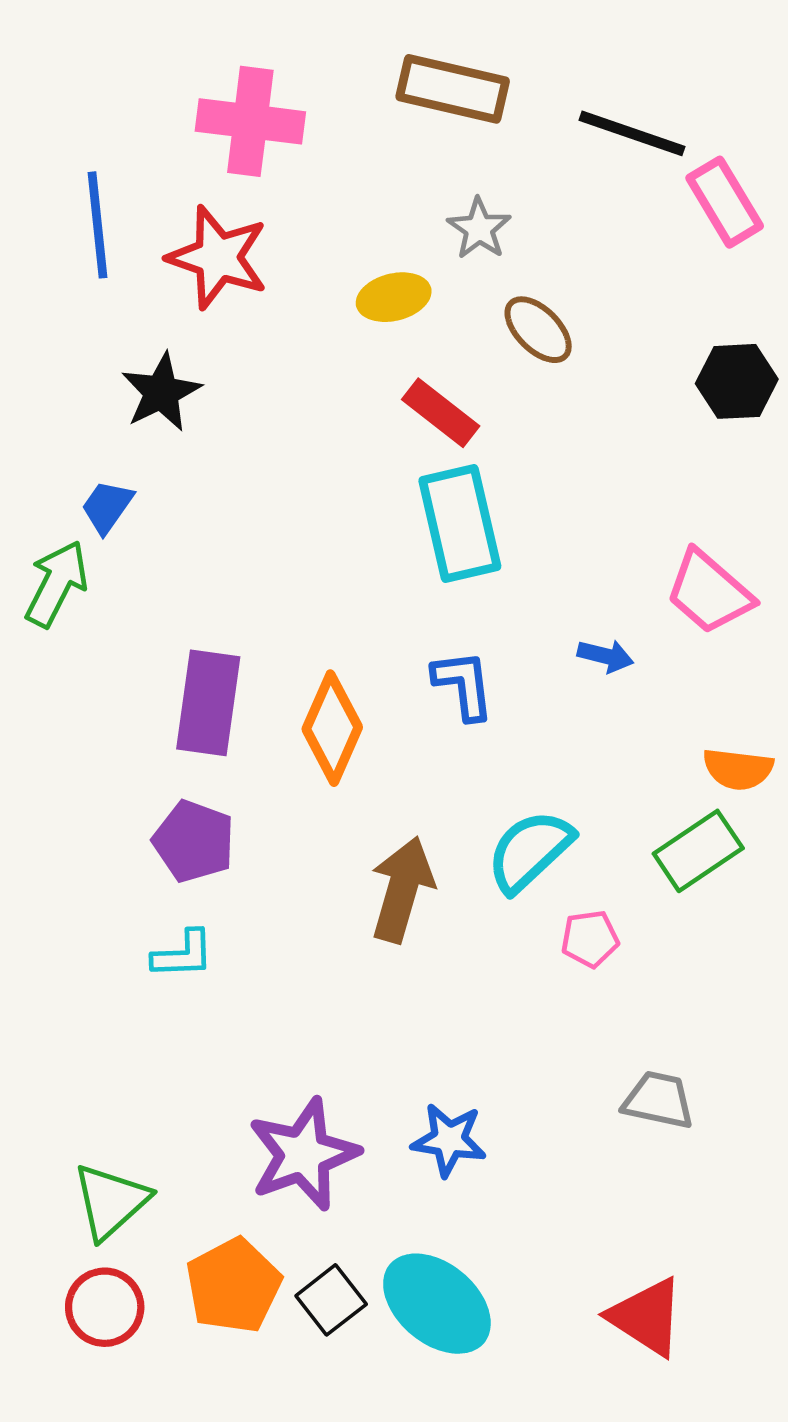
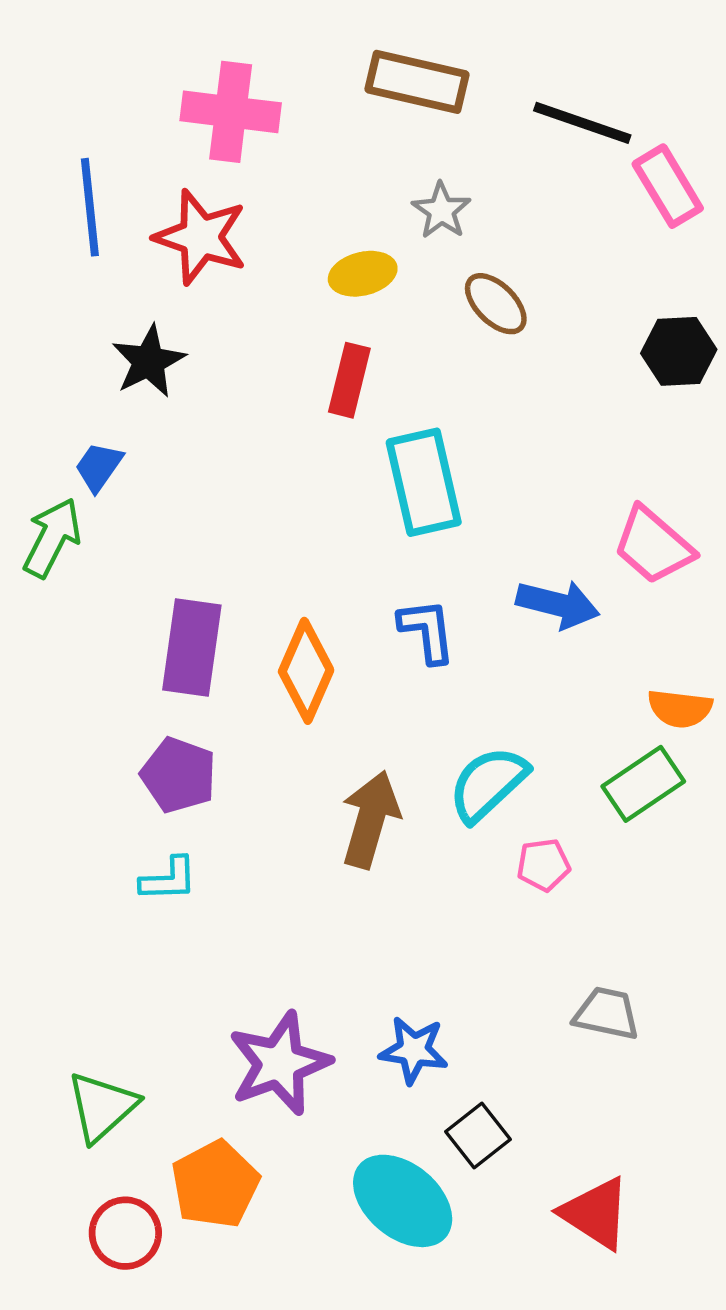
red rectangle: (441, 413) -> (349, 380), moved, turned 66
blue arrow: (606, 656) -> (558, 604), size x1.6
black square: (331, 1300) -> (478, 1136), moved
red circle: (105, 1307) -> (125, 1233), moved

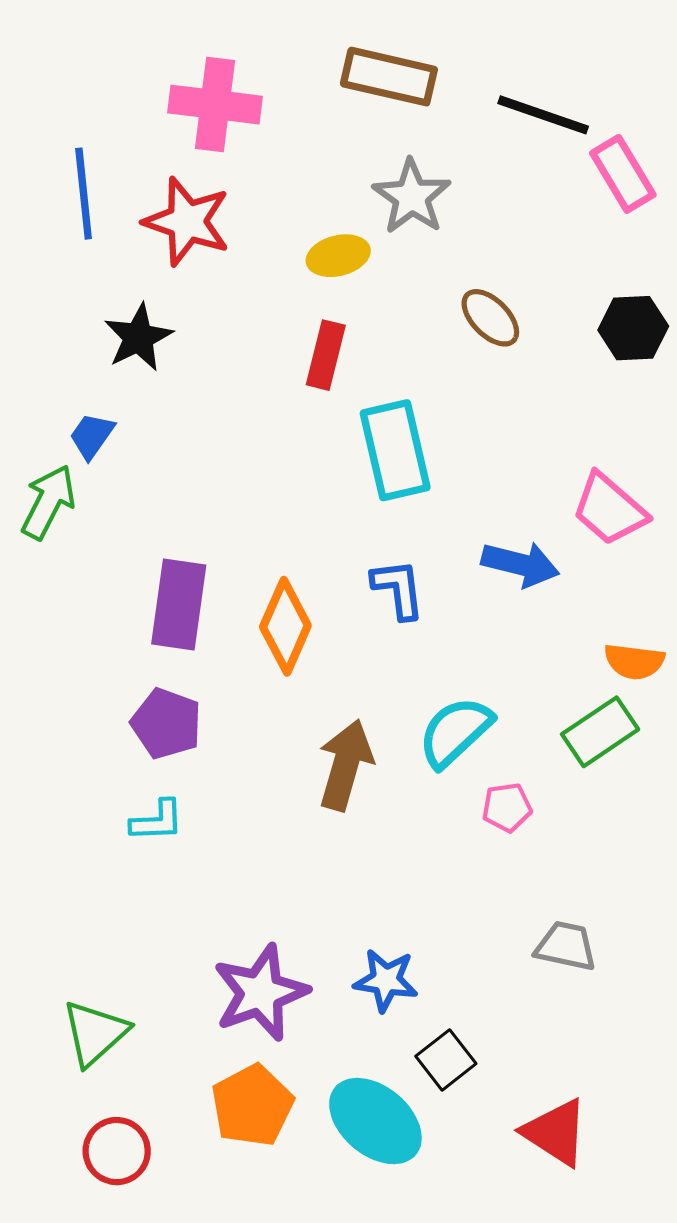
gray star: (441, 211) -> (412, 197), size x1.4
brown ellipse: (496, 304) -> (490, 318), moved
orange pentagon: (215, 1184) -> (252, 1105), moved

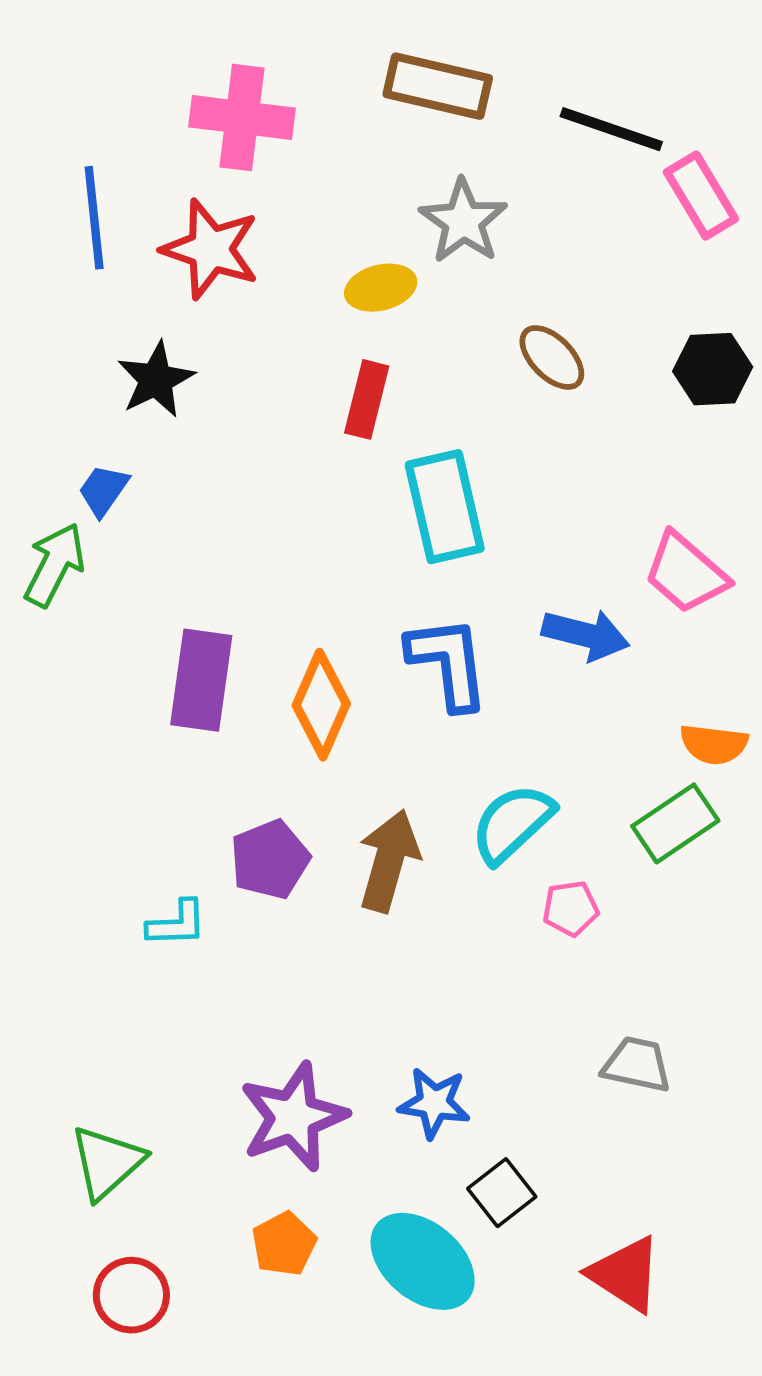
blue L-shape: (398, 589) -> (448, 663), size x1.4
purple pentagon: (166, 724) -> (270, 860), moved, turned 30
orange pentagon: (252, 1105) -> (284, 1244), size x0.7

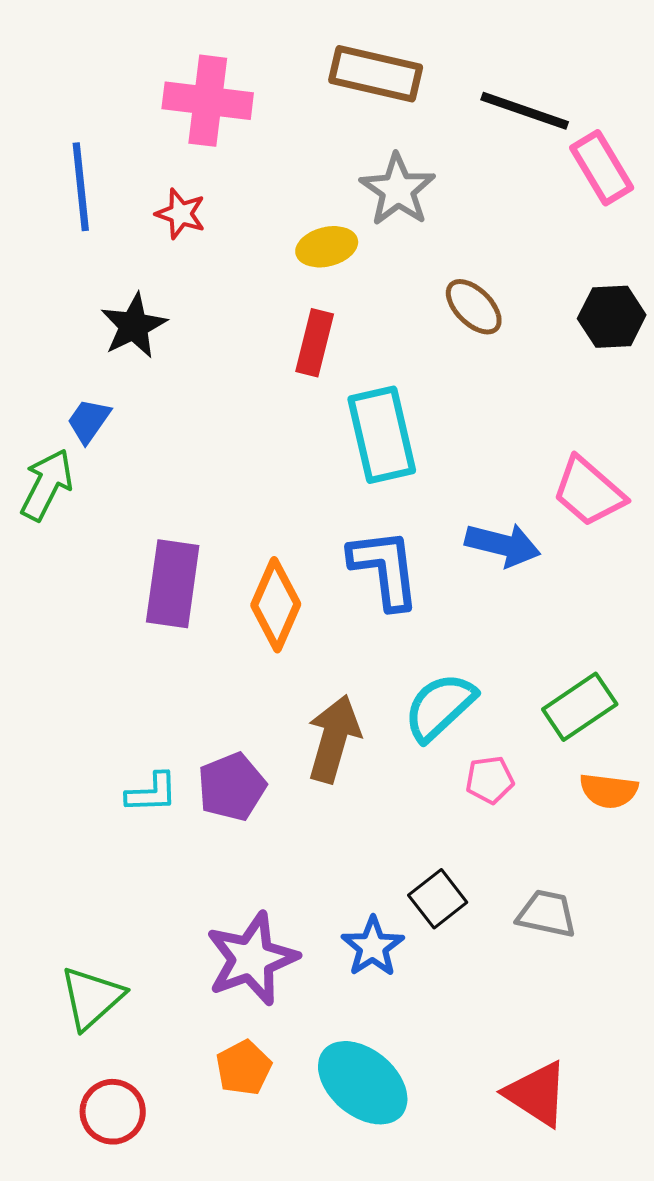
red star: (211, 249) -> (181, 214), size x0.6
orange semicircle: (714, 744) -> (609, 791), moved
purple pentagon: (270, 860) -> (232, 787), moved
blue star: (434, 1103) -> (373, 947), turned 30
black square: (502, 1193) -> (438, 899), moved

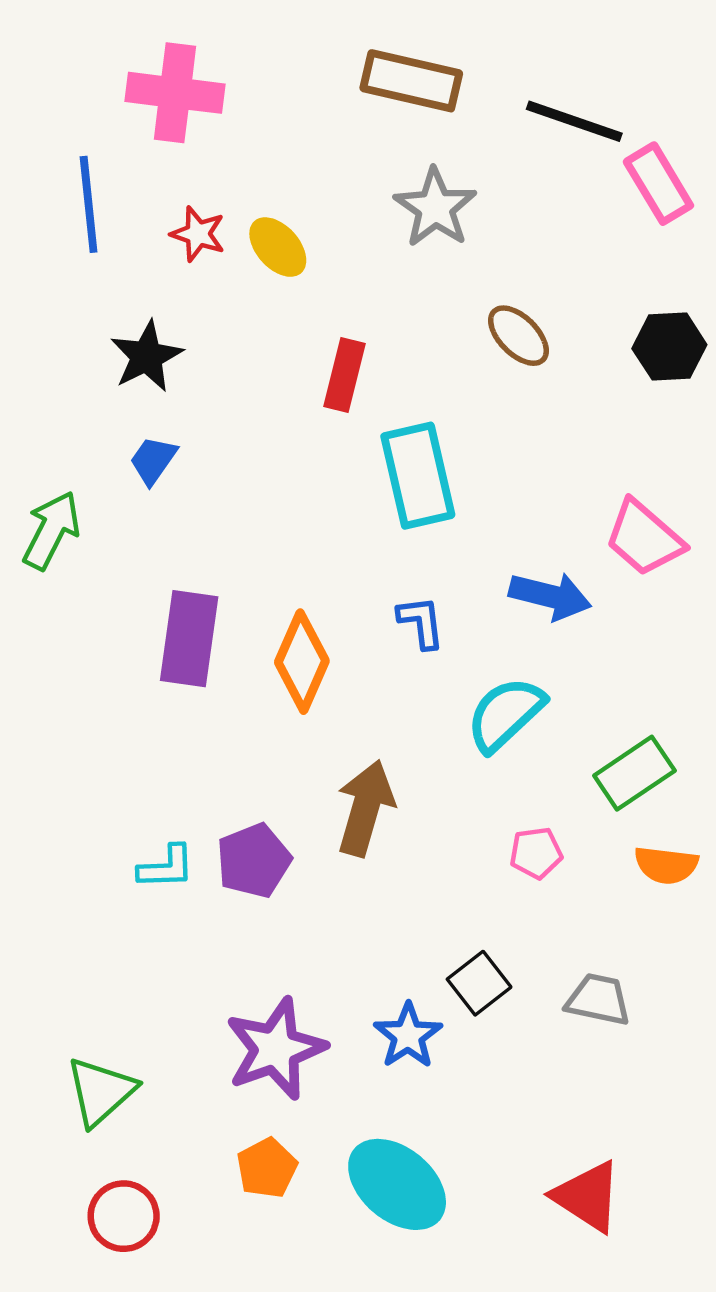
pink cross: (208, 101) -> (175, 93), moved
yellow ellipse: (327, 247) -> (278, 247), moved, turned 62
blue trapezoid: (89, 421) -> (153, 460), moved
blue L-shape: (385, 569) -> (421, 622), size x0.6
cyan semicircle: (440, 707) -> (505, 714), moved

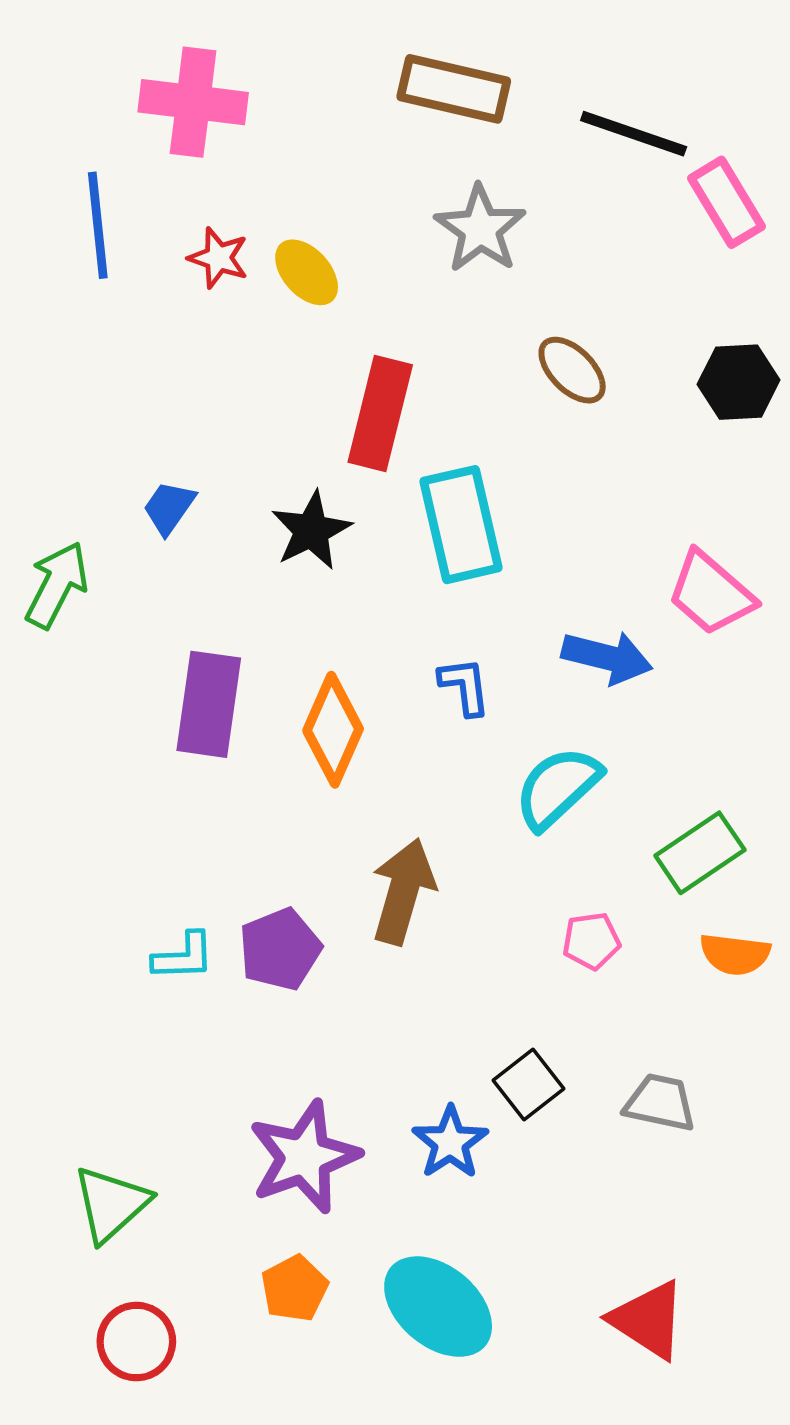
black star: (147, 356) -> (311, 531), moved
red rectangle: (345, 375) -> (380, 414), size x1.4

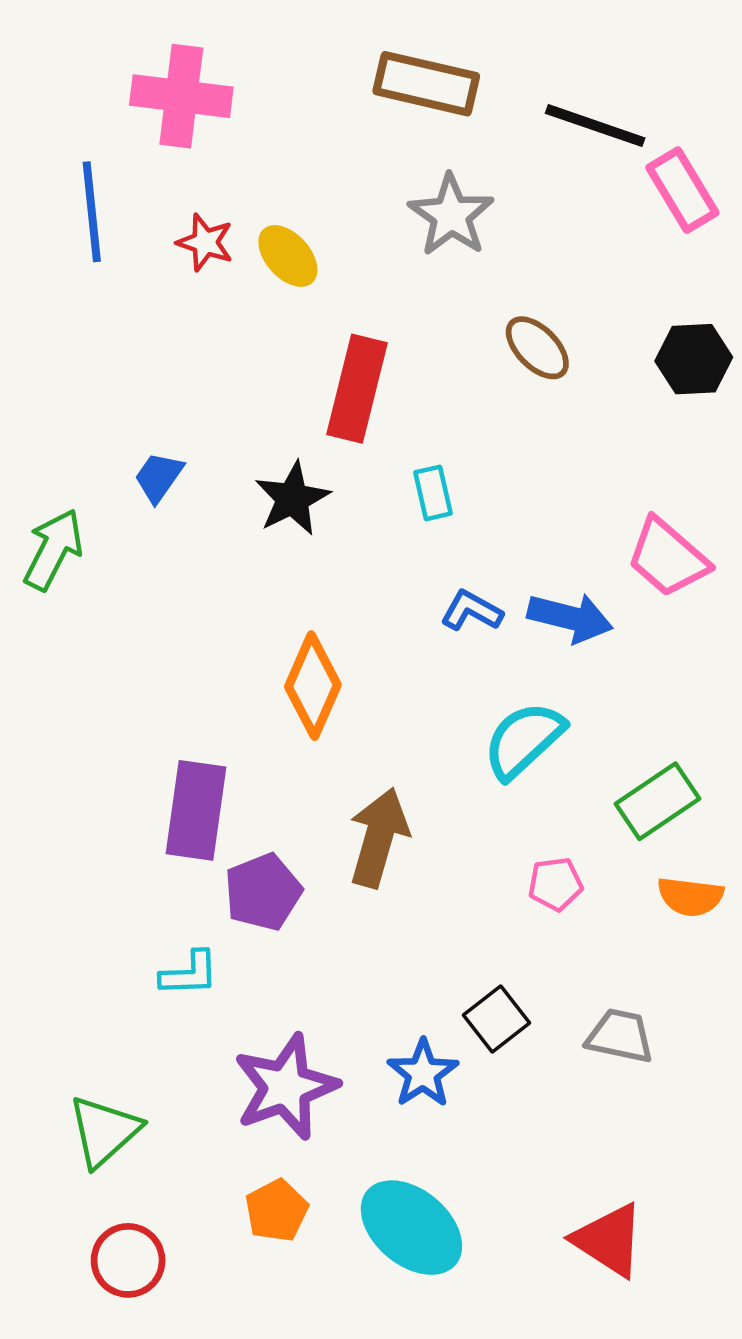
cyan rectangle: (461, 525) -> (433, 493), size x0.5
blue L-shape: (465, 686) -> (472, 611), moved, turned -54
purple rectangle: (209, 704) -> (196, 810), moved
cyan L-shape: (183, 957) -> (189, 974), moved

